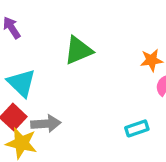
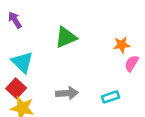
gray arrow: (46, 124) -> (67, 93), moved

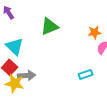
gray arrow: (67, 93) -> (27, 75), moved

